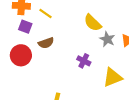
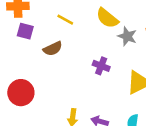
yellow line: (45, 14) -> (65, 20), moved
red circle: (21, 55) -> (21, 93), moved

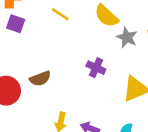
brown semicircle: (53, 49) -> (40, 78), moved

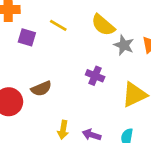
purple square: (16, 24) -> (27, 37), moved

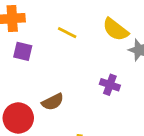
purple square: (27, 37) -> (23, 51), moved

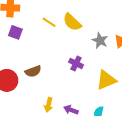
yellow semicircle: (115, 30) -> (72, 22), moved

